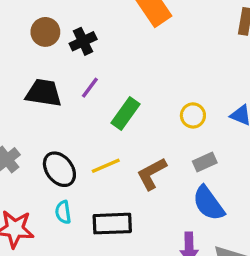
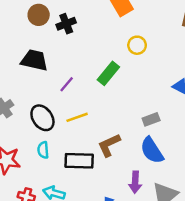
purple line: (90, 88) -> (67, 84), moved
green rectangle: (125, 113) -> (108, 73), moved
yellow circle: (193, 115) -> (137, 45), moved
brown L-shape: (152, 174) -> (109, 145), moved

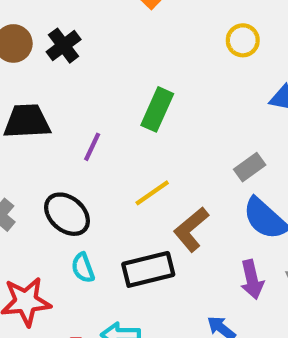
yellow circle: (137, 45) -> (243, 40), moved
yellow line: (77, 117) -> (152, 193), moved

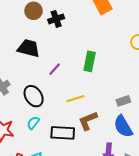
green rectangle: (157, 109) -> (90, 61), turned -30
cyan semicircle: (83, 268) -> (33, 123), turned 40

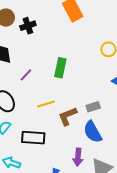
brown L-shape: (88, 121) -> (68, 116), moved

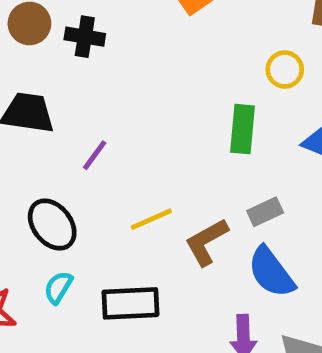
black cross: (28, 26) -> (85, 37), turned 35
green rectangle: (60, 68) -> (243, 129), moved

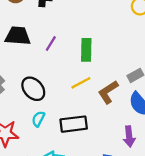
green rectangle: (243, 129) -> (86, 50), moved
purple line: (95, 155) -> (51, 43), moved

